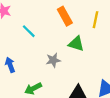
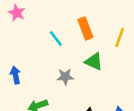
cyan line: (29, 31) -> (56, 39), moved

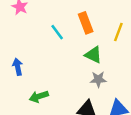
gray star: (65, 77) -> (98, 79), moved

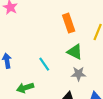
cyan line: (57, 32) -> (44, 64), moved

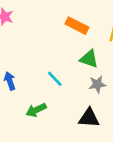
orange rectangle: (69, 23) -> (77, 26), turned -36

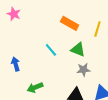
cyan line: (55, 79) -> (51, 50), moved

